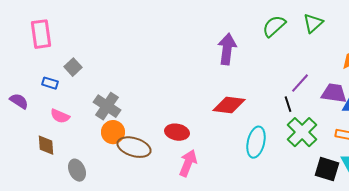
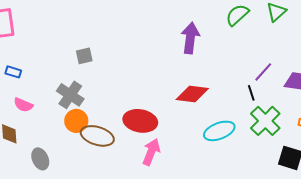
gray square: (73, 67) -> (84, 56), moved, turned 30
red ellipse: (177, 132) -> (140, 121), size x1.4
cyan ellipse: (256, 142) -> (219, 131), turned 56

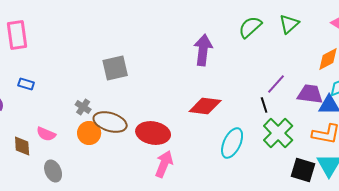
gray square: (84, 56) -> (115, 68), moved, size x1.5
gray cross: (70, 95) -> (83, 107), size x0.6
pink semicircle: (23, 105) -> (46, 134), moved
cyan ellipse: (219, 131) -> (232, 143), turned -44
brown ellipse: (97, 136) -> (110, 122), moved

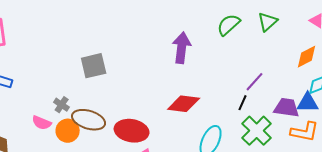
purple trapezoid: (310, 94) -> (287, 108), moved
black line: (264, 105) -> (243, 103), turned 42
pink semicircle: (46, 134) -> (42, 123), moved

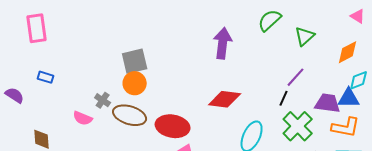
green triangle: (268, 22) -> (305, 36), moved
orange circle: (68, 131) -> (135, 83), moved

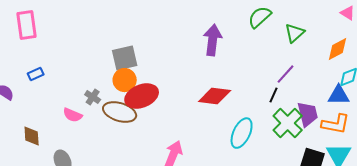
blue rectangle: (46, 77) -> (36, 74), turned -42
purple trapezoid: (328, 103) -> (308, 114), moved, turned 68
red ellipse: (173, 126) -> (142, 96), moved, turned -32

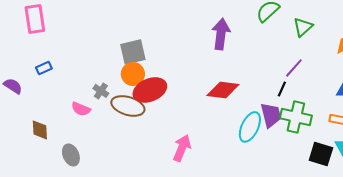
purple trapezoid: (308, 114) -> (271, 115), moved
green cross: (288, 123) -> (296, 117), turned -32

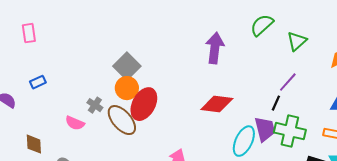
pink rectangle: (35, 19) -> (29, 33), size x0.7
gray square: (133, 52) -> (127, 66), turned -32
red ellipse: (150, 90) -> (144, 104), turned -40
brown ellipse: (128, 106) -> (122, 120), turned 32

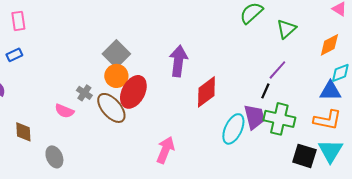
purple arrow: (215, 48) -> (178, 61), moved
blue rectangle: (38, 82) -> (14, 55), moved
red diamond: (217, 104) -> (206, 92), turned -44

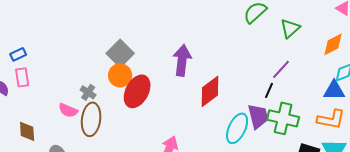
pink rectangle: (18, 21) -> (22, 77), moved
brown ellipse: (111, 108) -> (91, 119), moved, turned 48

